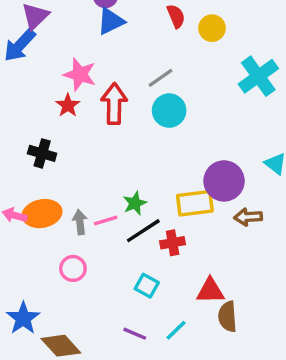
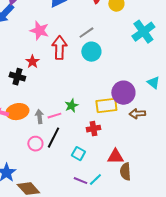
red star: (68, 105) -> (32, 62), moved
black line: (143, 231) -> (53, 138), moved, turned -30
purple line: (135, 334) -> (80, 181), moved

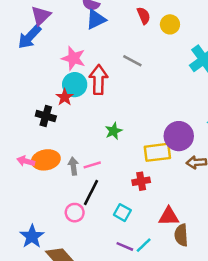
gray line: (86, 33) -> (132, 61), turned 63
cyan circle: (91, 52) -> (75, 85), moved
green star: (71, 106) -> (114, 131), moved
pink circle: (35, 144) -> (75, 213), moved

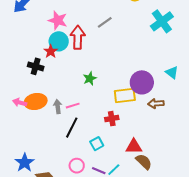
gray line: (132, 61) -> (105, 22), turned -63
pink circle: (75, 213) -> (77, 166), moved
cyan square: (122, 213) -> (97, 144), turned 32
brown semicircle: (181, 235) -> (144, 162), turned 138

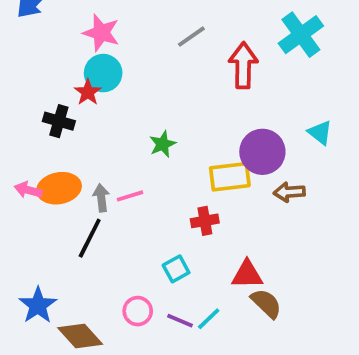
red arrow: (78, 37) -> (243, 65), moved
black line: (72, 128) -> (90, 238), moved

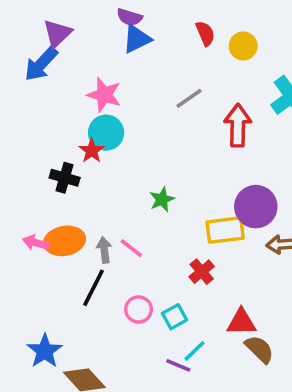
pink line: (130, 196) -> (131, 248), turned 55
red cross: (205, 221) -> (202, 272), turned -30
pink circle: (138, 311) -> (139, 309), moved
cyan line: (209, 319) -> (194, 351), moved

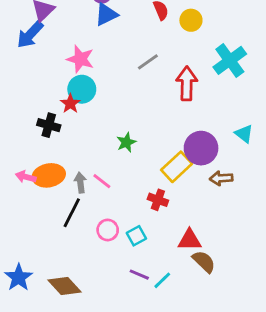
yellow rectangle: (225, 230) -> (177, 167), turned -36
red cross: (202, 272) -> (158, 200), turned -30
blue star: (45, 351) -> (19, 277), moved
cyan line: (194, 351) -> (162, 280), moved

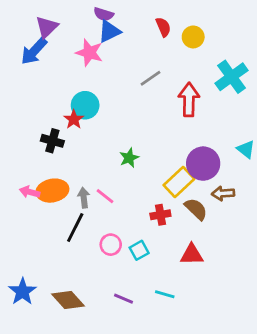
pink star: (80, 59) -> (89, 53), moved
red cross: (158, 200) -> (160, 215), turned -30
brown semicircle: (204, 262) -> (196, 209), moved
purple line: (139, 275) -> (123, 299), moved
cyan line: (162, 280) -> (165, 294), turned 60

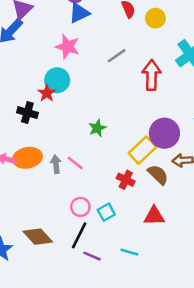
pink star: (89, 53) -> (67, 47), moved
red cross: (160, 215) -> (126, 180), turned 36
black line: (75, 228) -> (79, 235), moved
brown diamond: (68, 300) -> (38, 237), moved

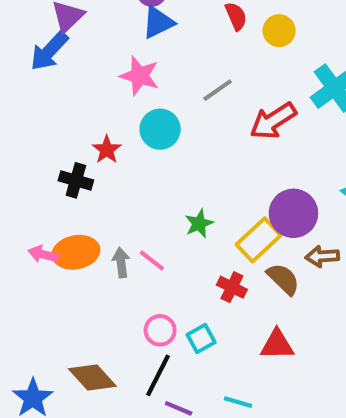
red arrow: (152, 75) -> (273, 121), turned -124
cyan circle: (57, 80) -> (160, 129), moved
green star: (97, 128) -> (199, 224), moved

